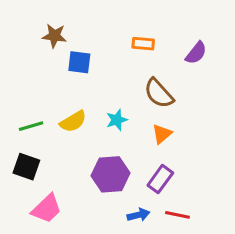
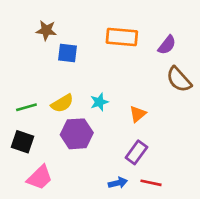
orange rectangle: (143, 44) -> (122, 37), size x1.6
brown semicircle: (159, 93) -> (179, 79), moved
purple hexagon: (110, 174) -> (77, 134), moved

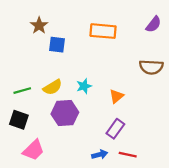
brown star: (46, 30) -> (39, 25), turned 30
purple semicircle: (167, 45) -> (154, 24), moved
brown semicircle: (179, 79) -> (151, 67), turned -45

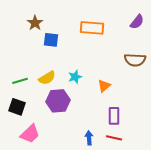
purple rectangle: (115, 129) -> (114, 116), moved, turned -36
blue arrow: (100, 155) -> (89, 138), turned -80

